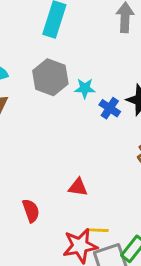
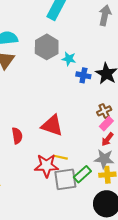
blue cross: (110, 108) -> (83, 75), turned -32
red triangle: (78, 187) -> (52, 125), size x1.6

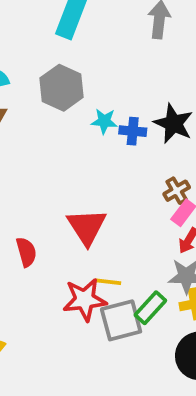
cyan star: (69, 59) -> (104, 121), moved
red triangle: (52, 125) -> (87, 227), turned 45

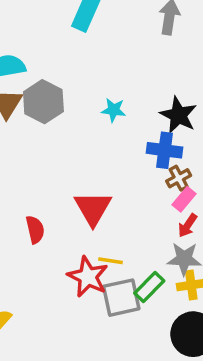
gray hexagon: (62, 88) -> (43, 102), moved
blue cross: (133, 131) -> (165, 150), moved, size x1.4
red star: (85, 300) -> (88, 277), turned 30

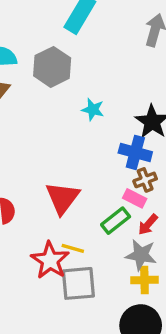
gray hexagon: (43, 102) -> (52, 67), moved
pink rectangle: (184, 199) -> (135, 198), moved, turned 70
green rectangle: (149, 287) -> (116, 221), moved

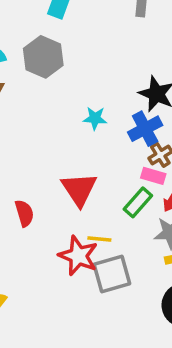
cyan star: (93, 110) -> (95, 118), moved
blue cross: (135, 152) -> (145, 129), turned -32

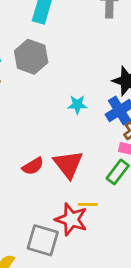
red semicircle: (24, 213) -> (33, 166), moved, turned 80
gray square: (112, 274) -> (43, 240), moved, turned 36

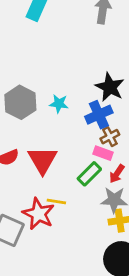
gray hexagon: (31, 57) -> (20, 102), moved

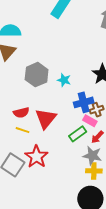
blue cross: (99, 115) -> (84, 102), moved
yellow line: (56, 201) -> (22, 130), moved

